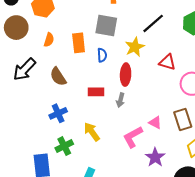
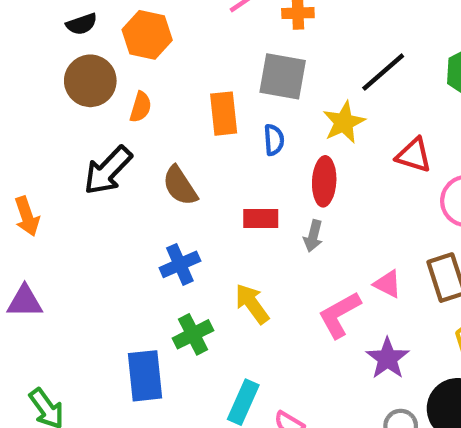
orange semicircle: (49, 40) -> (141, 107), moved

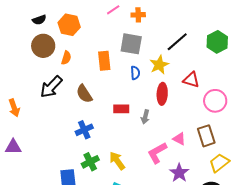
blue semicircle: (274, 140) -> (135, 73), moved
red ellipse: (324, 181) -> (162, 94), moved
yellow arrow: (252, 304) -> (117, 161), moved

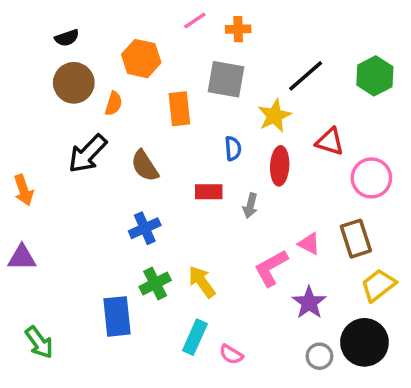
orange hexagon: (69, 25) -> (141, 59), moved
blue semicircle: (135, 73) -> (233, 149), moved

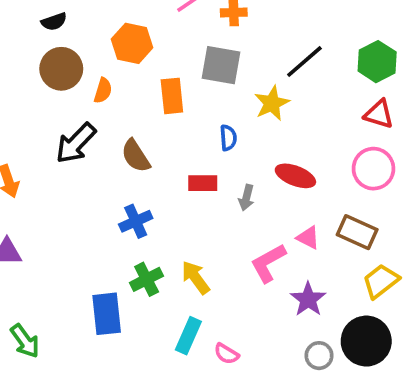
red triangle: (330, 142) -> (379, 114), moved
red ellipse: (280, 166) -> (295, 176), moved, turned -72
brown rectangle: (356, 239) -> (357, 232), turned -48

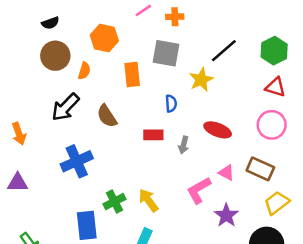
blue cross: (136, 221) -> (77, 161), moved, size x1.4

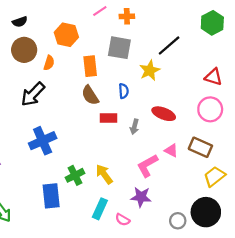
green hexagon: (274, 51) -> (212, 23), moved
brown semicircle: (107, 116) -> (90, 95), moved
purple star: (226, 215) -> (141, 197), moved, turned -30

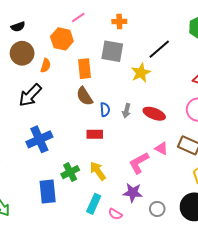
pink line: (100, 11) -> (78, 17), moved
blue semicircle: (124, 91) -> (105, 110), moved
red rectangle: (109, 118) -> (95, 134), moved
gray arrow: (134, 127) -> (126, 111), moved
gray circle: (178, 221) -> (157, 209), moved

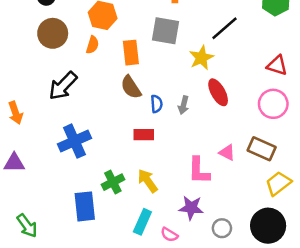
orange semicircle: (46, 66) -> (92, 45), moved
red ellipse: (154, 114) -> (218, 92), moved, turned 40
pink L-shape: (139, 163) -> (199, 171), turned -60

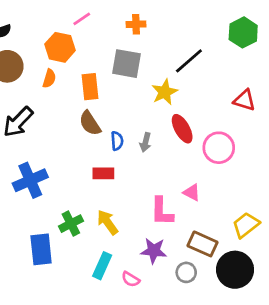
pink circle: (273, 104) -> (219, 148), moved
brown rectangle: (262, 149) -> (202, 244), moved

